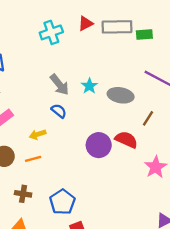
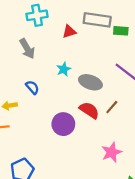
red triangle: (86, 23) -> (69, 32), moved
gray arrow: (59, 85) -> (27, 49), moved
red semicircle: (126, 140) -> (89, 110), moved

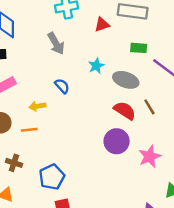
green rectangle: (121, 31) -> (139, 48), moved
brown line: (112, 107) -> (149, 107), turned -72
purple circle: (63, 124) -> (117, 141), moved

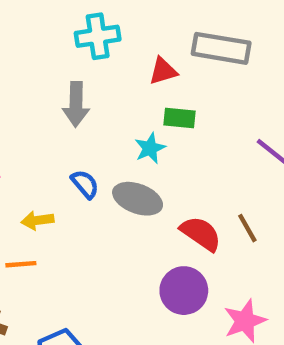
gray arrow: (56, 44) -> (76, 104), turned 30
green rectangle: (139, 48) -> (179, 118), moved
gray ellipse: (126, 80) -> (138, 199), moved

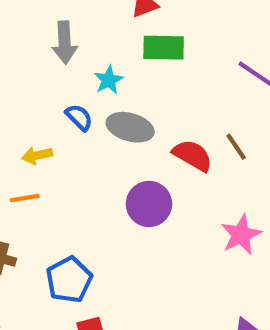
green rectangle: (179, 118) -> (164, 48), size x1.4
cyan star: (150, 148) -> (109, 80), moved
purple circle: (184, 291) -> (149, 204), moved

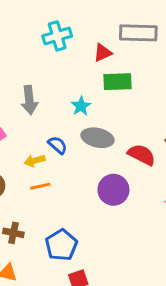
gray arrow: (65, 43) -> (29, 100), moved
blue semicircle: (79, 117) -> (58, 145), moved
orange line: (25, 198) -> (40, 186), moved

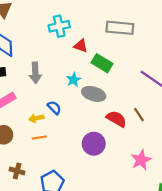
red triangle: (103, 53) -> (81, 46), moved, turned 40
green rectangle: (117, 82) -> (102, 63), turned 30
gray ellipse: (98, 138) -> (94, 94), moved

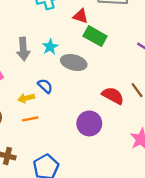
red triangle: (81, 46) -> (80, 16), moved
cyan star: (74, 80) -> (50, 47), moved
gray ellipse: (94, 94) -> (74, 62), moved

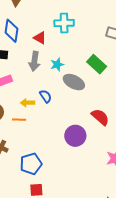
red triangle: (80, 16) -> (40, 38), moved
orange line: (30, 119) -> (19, 120), moved

